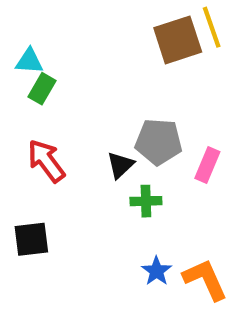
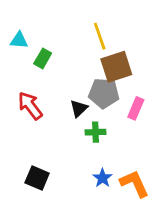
yellow line: (212, 27) -> (100, 36), moved
brown square: (178, 40) -> (116, 67), moved
green rectangle: (42, 89) -> (43, 58), moved
black square: (31, 239) -> (37, 178), moved, turned 30

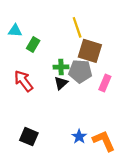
brown square: (116, 67) -> (90, 51), turned 35
green cross: (95, 132) -> (61, 67), moved

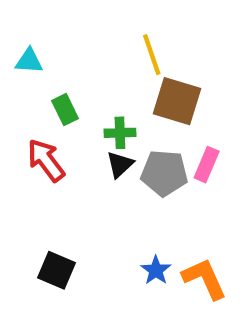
green rectangle: (33, 45) -> (65, 110), moved, turned -56
gray pentagon: (80, 71) -> (164, 173), moved

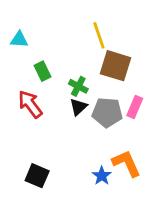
green cross: (120, 133) -> (78, 86), turned 30
orange L-shape: (204, 279) -> (126, 163), moved

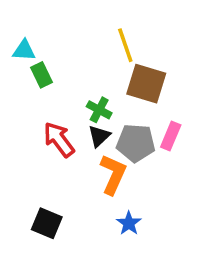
green rectangle: (43, 71) -> (42, 75), moved
red arrow: (30, 104) -> (59, 139), moved
orange L-shape: (126, 163) -> (113, 174), moved, turned 48

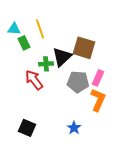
yellow line: (125, 45) -> (40, 29), moved
green cross: (99, 110) -> (46, 64), moved, turned -32
black triangle: (99, 136) -> (62, 57), moved, size x1.5
orange L-shape: (113, 174) -> (98, 100), moved

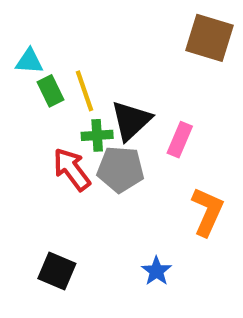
yellow line: (40, 29) -> (84, 91), moved
brown square: (84, 48) -> (209, 38), moved
pink rectangle: (98, 78) -> (180, 140), moved
gray pentagon: (78, 82) -> (120, 169), moved

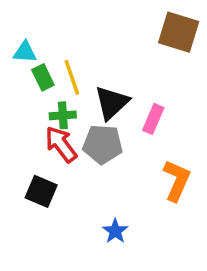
green cross: (97, 135) -> (63, 115), moved
black square: (57, 271) -> (41, 191), moved
blue star: (156, 271) -> (115, 231), moved

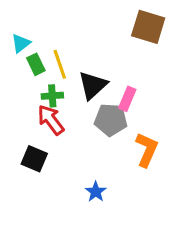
cyan triangle: (25, 52) -> (21, 43), turned -42
gray pentagon: (103, 144) -> (111, 120), moved

